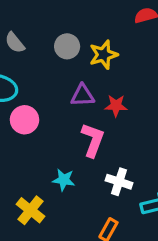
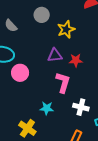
gray circle: (67, 46) -> (42, 15), moved

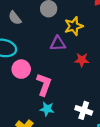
purple triangle: (55, 55) -> (58, 44), moved
pink L-shape: (63, 82) -> (44, 84), moved

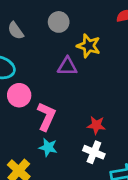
yellow star: (74, 26) -> (89, 46), turned 30
red star: (82, 60) -> (96, 125), moved

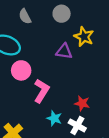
cyan star: (48, 147) -> (54, 118), moved

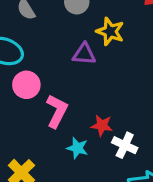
red star: (82, 103) -> (102, 125), moved
white cross: (77, 125) -> (125, 145), moved

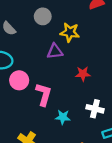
red star: (102, 125) -> (83, 74), moved

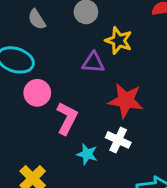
red star: (83, 74) -> (126, 100), size x1.6
white cross: (95, 109) -> (118, 140), moved

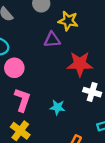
pink L-shape: (67, 118) -> (22, 100), moved
white cross: (118, 140) -> (92, 92), moved

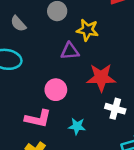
pink circle: (14, 68) -> (56, 90), moved
pink L-shape: (22, 100) -> (38, 119), turned 85

